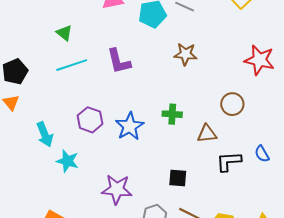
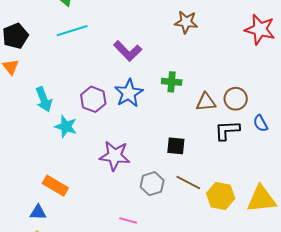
purple L-shape: (119, 61) -> (128, 51), moved, turned -32
brown circle: (232, 104) -> (236, 99), moved
purple hexagon: (90, 120) -> (93, 99), moved

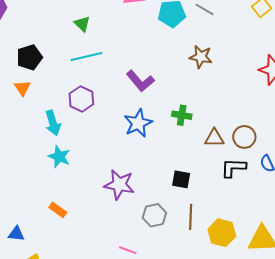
purple hexagon: (93, 99) -> (81, 99), moved
cyan star: (66, 127) -> (59, 157), moved
brown line: (188, 182) -> (191, 217), turned 60
orange rectangle: (55, 186) -> (58, 210), size x0.7
blue triangle: (38, 212) -> (16, 234), moved

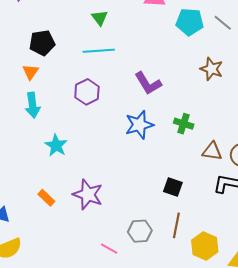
cyan arrow: (53, 123) -> (33, 105), moved
purple star: (119, 185) -> (88, 194), moved
gray hexagon: (154, 215) -> (140, 231), moved

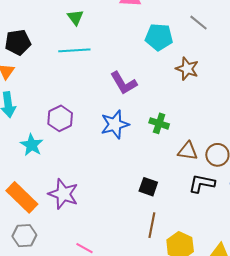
cyan pentagon: (190, 22) -> (159, 37), moved
purple hexagon: (87, 92) -> (60, 118), moved
orange rectangle: (46, 198) -> (22, 197), size x1.8
gray hexagon: (140, 231) -> (24, 236), moved

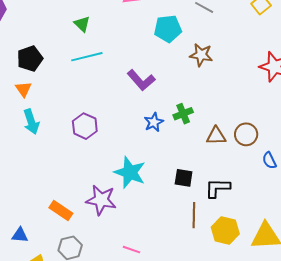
green cross: (159, 123) -> (183, 114), turned -30
blue star: (115, 124) -> (154, 122), moved, size x0.7
cyan star: (32, 145) -> (130, 172), moved, size x1.4
black L-shape: (202, 184) -> (218, 188), moved
orange rectangle: (22, 197) -> (61, 210), size x0.7

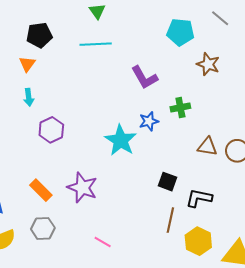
green cross: (183, 114) -> (180, 108), moved
cyan arrow: (31, 122) -> (29, 97), size x0.7
purple hexagon: (85, 126) -> (51, 130), moved
cyan star: (130, 172) -> (121, 140), moved

